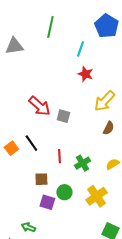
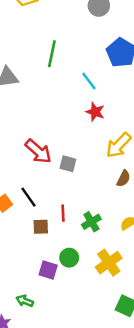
cyan line: (81, 49) -> (89, 81), turned -56
brown square: (41, 179) -> (41, 227), moved

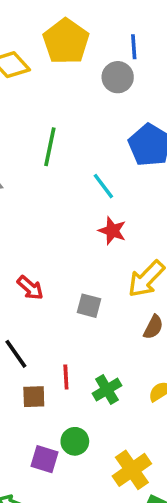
red arrow: (38, 151) -> (30, 288), size x0.7
gray square: (68, 164) -> (89, 306), moved
yellow cross: (109, 263) -> (132, 470), moved

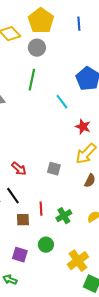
gray circle: (118, 77) -> (37, 48), moved
red star: (112, 231) -> (83, 127), moved
red arrow: (30, 288) -> (19, 169), moved
purple square: (44, 459) -> (20, 255), moved

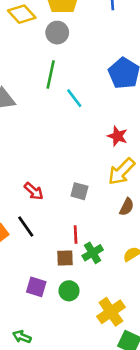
cyan line: (62, 102) -> (74, 98), moved
red line: (41, 209) -> (76, 234), moved
brown square: (23, 220) -> (65, 258), moved
purple square: (20, 255) -> (36, 287), moved

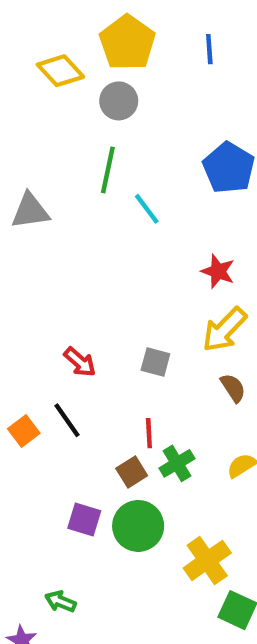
brown semicircle: (127, 207) -> (233, 388), turned -60
brown square: (65, 258) -> (132, 472), turned -30
green circle: (69, 291) -> (138, 526), size x1.5

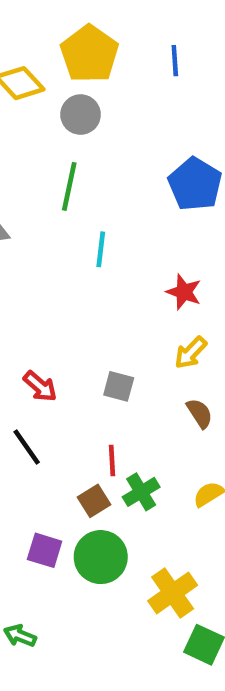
cyan line: (147, 209) -> (101, 249), moved, turned 44
yellow arrow: (224, 330) -> (191, 353), size x0.7

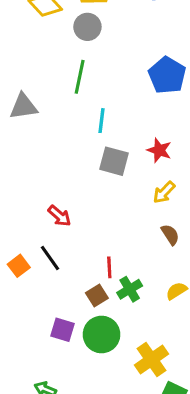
gray square: (119, 386) -> (114, 161), moved, size x1.4

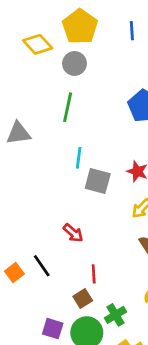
cyan line: (102, 121) -> (79, 158), moved
red arrow: (59, 216) -> (73, 233), moved
green cross: (130, 289) -> (115, 315), moved

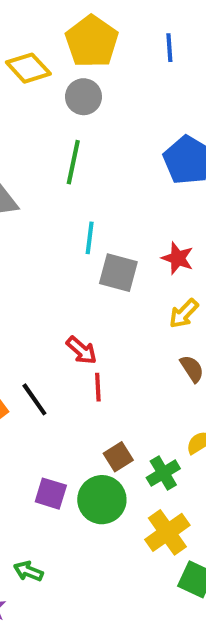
red line: (94, 274) -> (98, 387), moved
brown square: (83, 299) -> (118, 457), moved
green cross: (115, 315) -> (163, 473), moved

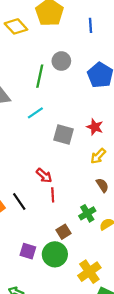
blue line: (169, 48) -> (91, 25), moved
gray circle: (84, 97) -> (61, 61), moved
cyan line: (90, 238) -> (35, 113), moved, turned 49
green cross: (163, 473) -> (87, 213), moved

